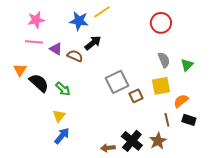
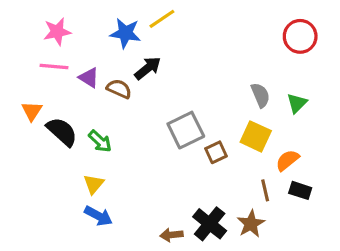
red circle: (161, 23) -> (300, 36), moved
yellow square: (161, 86) -> (256, 136), turned 36
blue arrow: (62, 136) -> (98, 216), turned 78

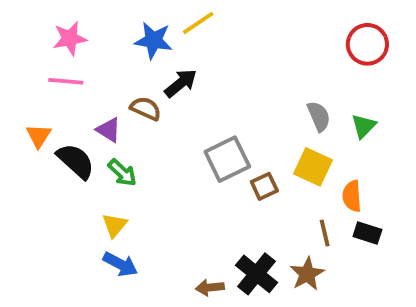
purple triangle: (89, 78) -> (109, 130), moved
orange semicircle: (287, 160) -> (352, 196), turned -55

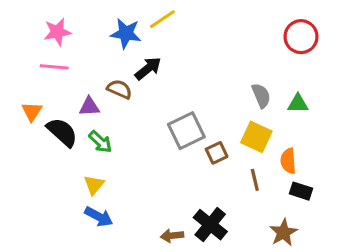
green triangle: (364, 126) -> (298, 104), turned 45
purple triangle: (109, 130) -> (89, 107), turned -35
brown line: (325, 233) -> (255, 180), moved
brown star: (307, 274) -> (283, 233), moved

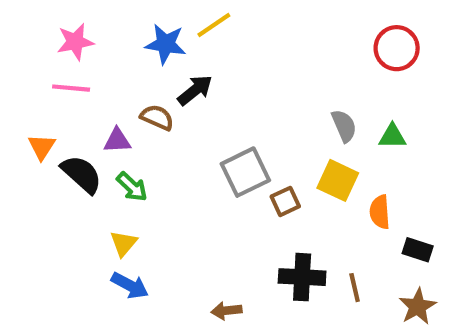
brown line: (255, 180) -> (355, 288), moved
black rectangle: (301, 191) -> (418, 250), moved
black cross: (210, 225) -> (302, 277), moved, turned -36
brown star: (283, 233) -> (418, 306), moved

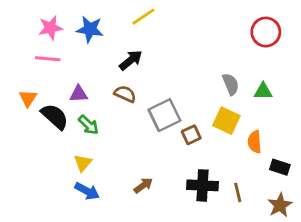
blue star: (166, 44) -> (90, 29), moved
brown semicircle: (157, 117) -> (125, 94), moved
brown arrow: (226, 311) -> (143, 185), moved, turned 150

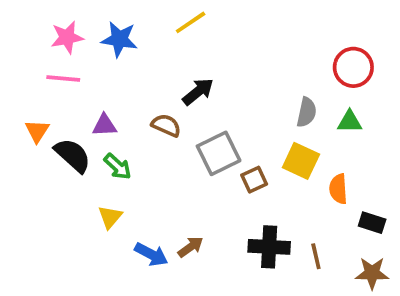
red circle: (266, 32) -> (353, 67), moved
black arrow: (131, 60) -> (198, 92), moved
gray semicircle: (231, 84) -> (307, 112), turned 35
blue arrow: (87, 191) -> (151, 254), moved
brown star: (280, 205) -> (372, 273), turned 30

